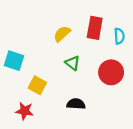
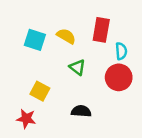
yellow semicircle: (62, 34) -> (66, 36), turned 72
cyan semicircle: (119, 36) -> (121, 51), moved
cyan square: (14, 61) -> (35, 40), moved

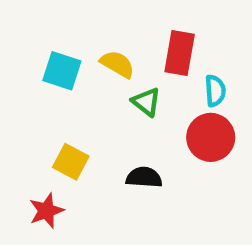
green triangle: (77, 67) -> (146, 102), moved
black semicircle: (81, 111) -> (144, 177), moved
red star: (26, 119) -> (46, 211), turned -30

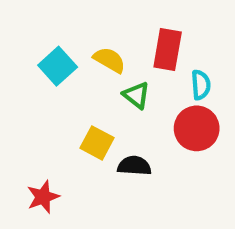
cyan square: (62, 71) -> (58, 66), turned 30
yellow square: (71, 162) -> (97, 143), moved

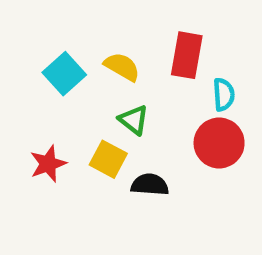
green triangle: (136, 95) -> (134, 120), moved
red star: (43, 197) -> (48, 164), moved

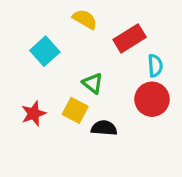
red rectangle: (187, 55) -> (130, 38), turned 48
yellow semicircle: (122, 67) -> (85, 19), moved

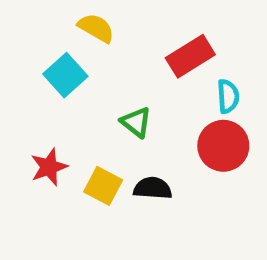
yellow semicircle: (85, 19) -> (96, 28), moved
yellow square: (75, 110) -> (103, 186), moved

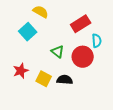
red circle: (223, 146) -> (83, 57), moved

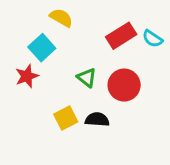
cyan semicircle: (97, 41) -> (153, 39), moved, turned 128
red star: (21, 71) -> (27, 76), moved
yellow square: (44, 79) -> (66, 118), turned 35

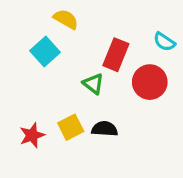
red rectangle: (121, 36) -> (116, 55), moved, turned -36
red star: (27, 76) -> (32, 135), moved
red circle: (124, 85) -> (150, 82), moved

